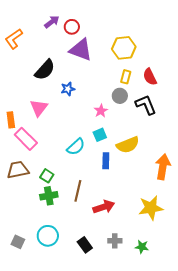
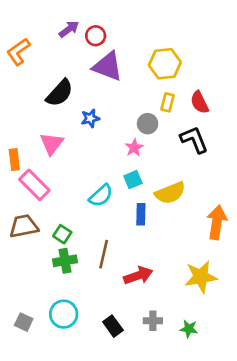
gray circle: (120, 96) -> (148, 124), moved

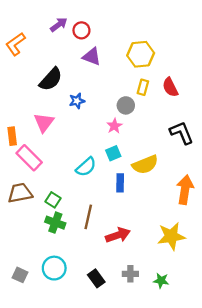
purple triangle: (108, 66) -> (92, 57), size x0.7
black L-shape: (194, 140) -> (182, 133), moved
green cross: (65, 261) -> (55, 223), turned 30

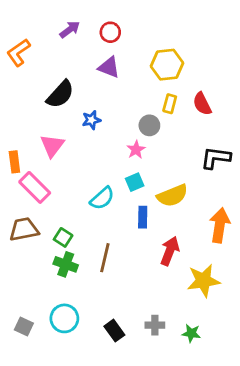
red circle: (81, 30) -> (110, 32), moved
black L-shape: (182, 133) -> (216, 158), turned -60
red arrow: (118, 235) -> (170, 251), moved, turned -50

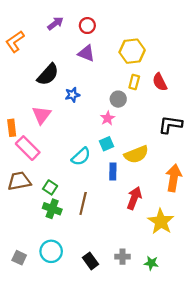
yellow star: (203, 281) -> (161, 222), turned -30

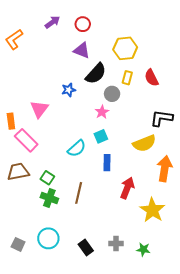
black semicircle: (48, 75) -> (96, 74), moved
yellow semicircle: (136, 154) -> (144, 143), moved

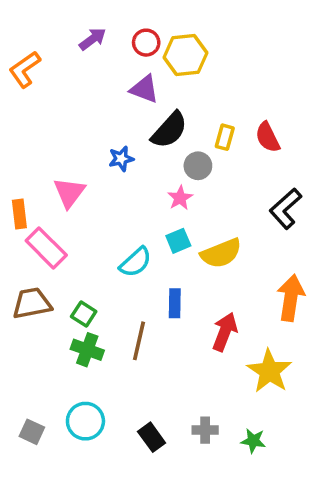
yellow hexagon: (125, 48) -> (185, 55), moved
black L-shape: (162, 118) -> (285, 209), turned -50
yellow semicircle: (144, 143) -> (221, 253), moved
blue rectangle: (107, 163) -> (175, 303), moved

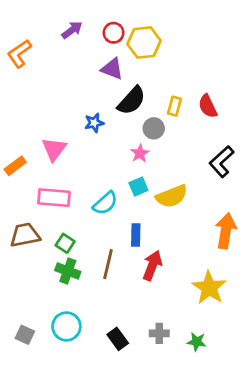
orange rectangle: (19, 214) -> (15, 166), turned 60
pink rectangle: (46, 248) -> (54, 198), moved, turned -40
red arrow: (225, 332) -> (152, 266), moved

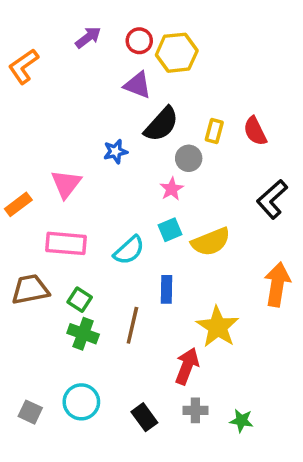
red arrow: (152, 266) -> (187, 366), moved
yellow star: (209, 288) -> (218, 327), moved

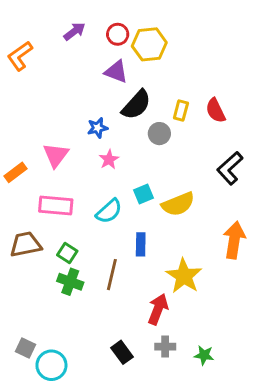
pink star: (172, 189) -> (109, 159), moved
cyan circle: (81, 402) -> (51, 365), moved

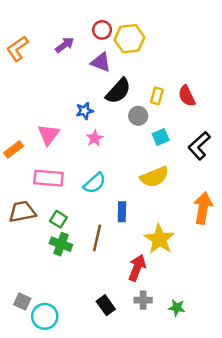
purple arrow: (74, 31) -> (65, 45), moved
cyan square: (144, 194) -> (161, 137), moved

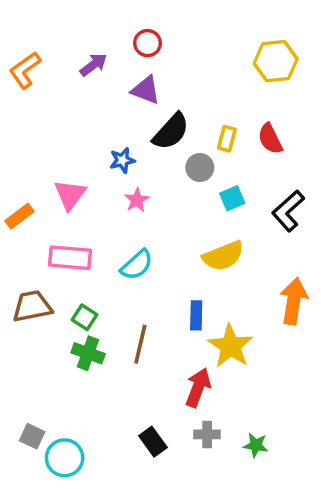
yellow hexagon: (129, 39) -> (276, 61), moved
blue rectangle: (122, 212) -> (196, 315), moved

